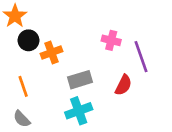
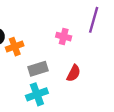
purple line: (141, 57) -> (94, 20), moved, turned 35

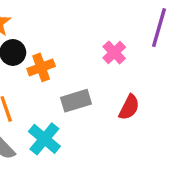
pink cross: (64, 37) -> (114, 52), turned 32
cyan cross: (37, 94) -> (44, 139), moved, turned -30

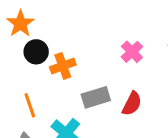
red semicircle: (129, 107) -> (132, 104), moved

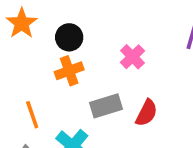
black circle: (36, 52) -> (69, 37), moved
pink cross: (132, 52) -> (132, 57), moved

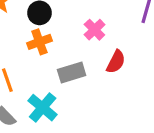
red semicircle: (146, 113) -> (116, 62), moved

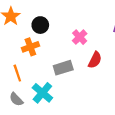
orange cross: (39, 42) -> (30, 47), moved

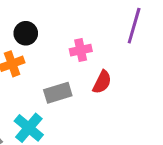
pink cross: (80, 37) -> (81, 50), turned 32

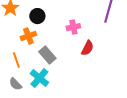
gray rectangle: (58, 93) -> (47, 55), moved, turned 66

